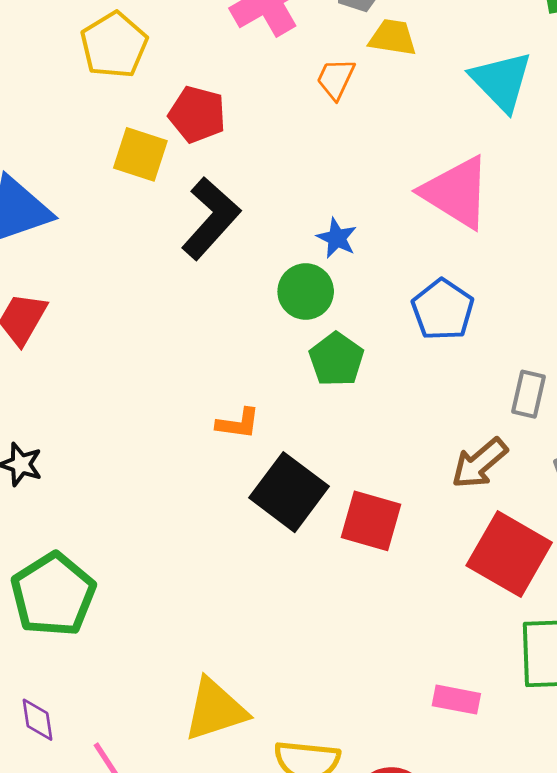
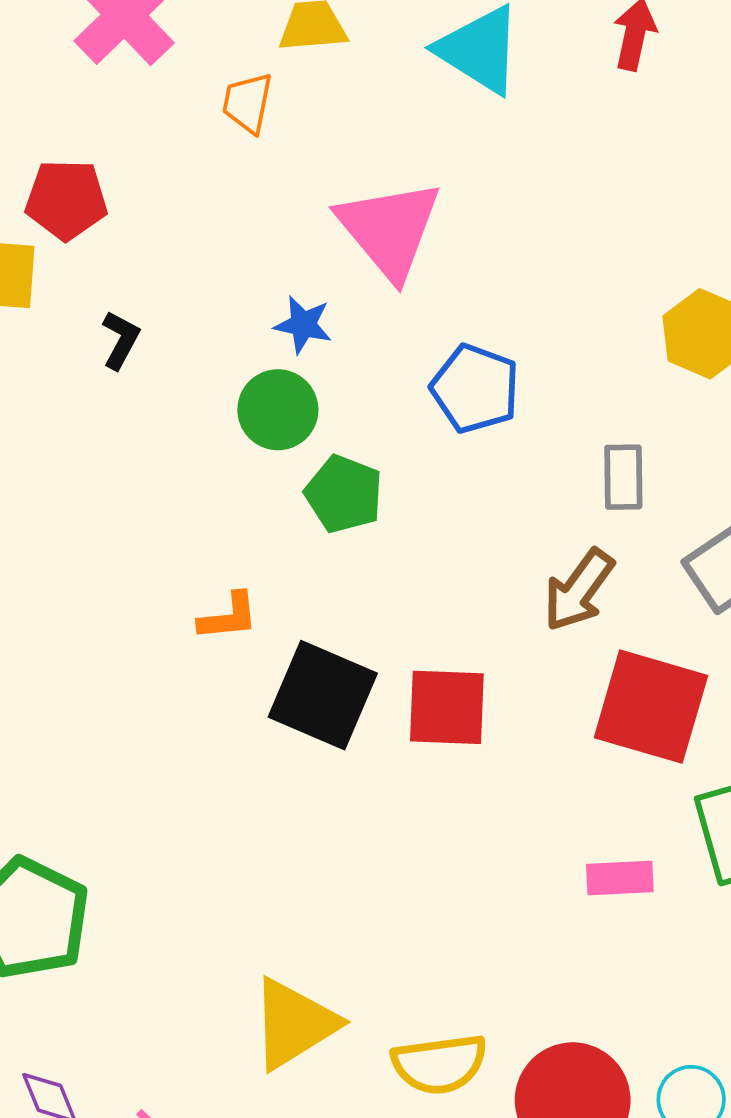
pink triangle: (456, 192) -> (389, 229), moved, turned 32
black L-shape: (211, 218) -> (121, 340), size x0.5
pink rectangle: (456, 700) -> (620, 878), moved

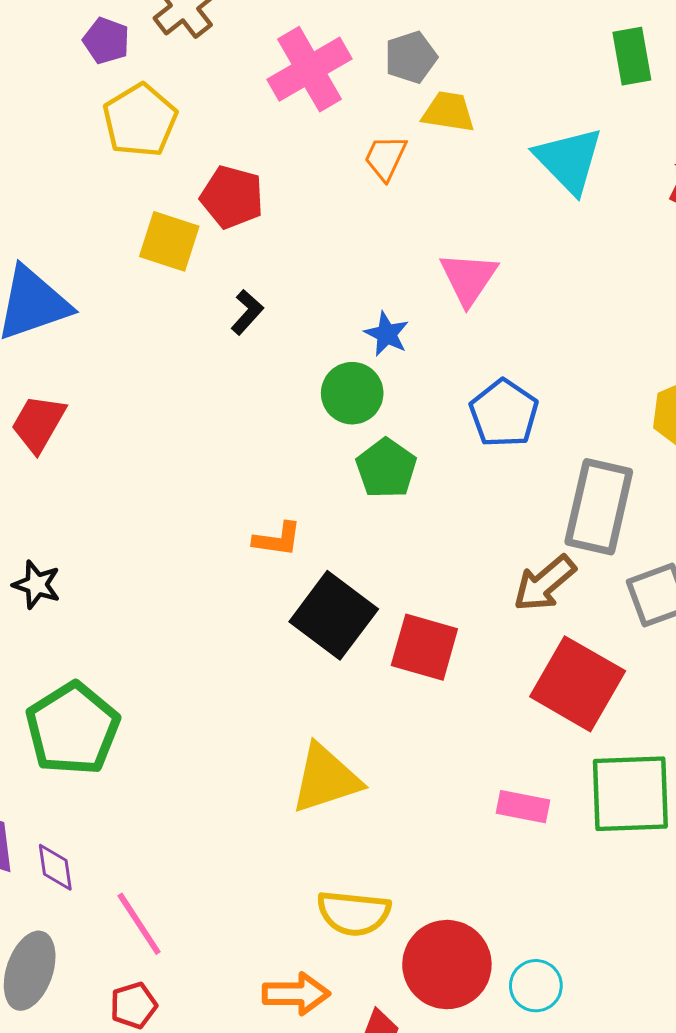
pink triangle: (389, 229) -> (469, 278), size x0.7
gray rectangle: (623, 477) -> (599, 507), size x1.8
yellow triangle: (294, 1024) -> (326, 779), moved

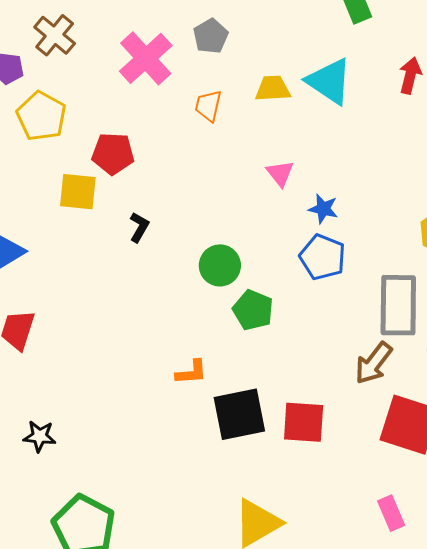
yellow trapezoid: (448, 112) -> (273, 89), moved
pink triangle: (469, 278) -> (280, 173), size x0.7
blue star: (387, 334) -> (323, 209), moved
black square: (334, 615) -> (239, 414), turned -36
pink rectangle: (523, 807) -> (391, 513), turned 68

